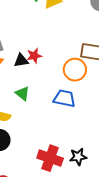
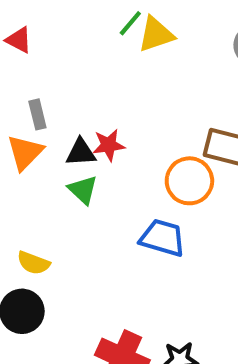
green triangle: (22, 94) -> (83, 190), moved

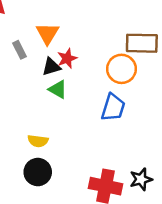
orange triangle: (25, 152) -> (47, 34), moved
blue trapezoid: (162, 238) -> (113, 107), turned 104

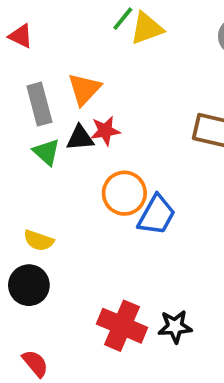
gray rectangle: (19, 50) -> (39, 104), size x1.5
orange circle: (121, 69) -> (124, 193), moved
green triangle: (58, 89) -> (46, 152), moved

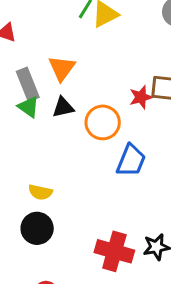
red star: (105, 131) -> (141, 97), moved
green triangle: (46, 152) -> (29, 107), moved
orange circle: (124, 193) -> (103, 122), moved

